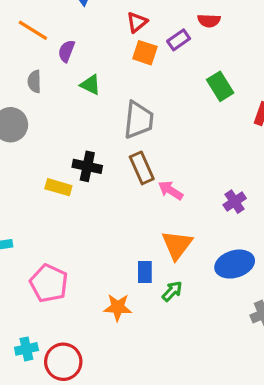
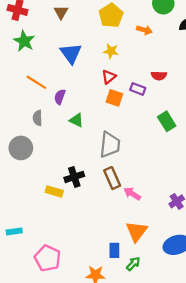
purple rectangle: (179, 40) -> (138, 89), turned 56
black cross: (87, 166) -> (74, 177), turned -30

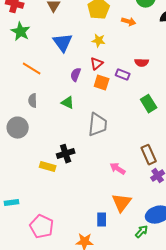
purple semicircle: (60, 97) -> (76, 75), moved
brown rectangle: (112, 178) -> (149, 155), moved
green arrow: (133, 264) -> (142, 232), moved

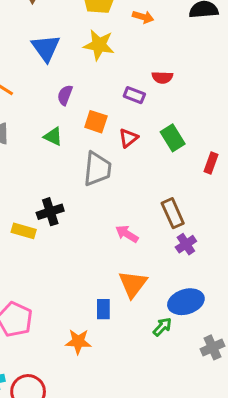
yellow star: (99, 41) -> (99, 45), size x1.5
red triangle: (97, 64) -> (128, 138), moved
orange square: (102, 83) -> (96, 122), moved

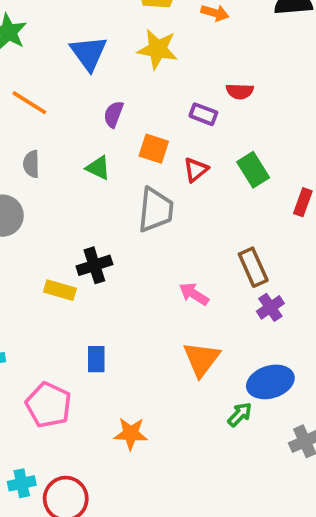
blue rectangle: (103, 309) -> (96, 359), moved

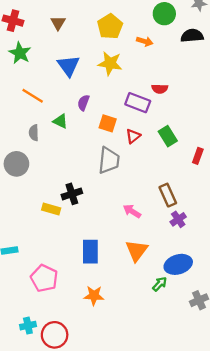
purple rectangle: (203, 114) -> (138, 103), size x1.5
green triangle: (98, 168) -> (60, 121), moved
blue rectangle: (96, 359) -> (90, 252), moved, size x1.5

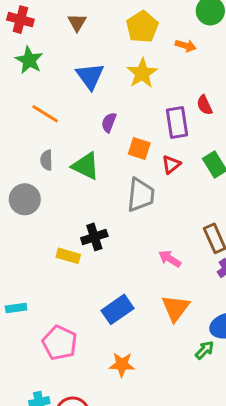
yellow star: (110, 63) -> (142, 73), turned 30
red semicircle: (160, 89) -> (205, 105), turned 63
purple rectangle: (138, 103) -> (177, 122), turned 60
green triangle: (60, 121) -> (86, 166), moved, size x1.5
blue rectangle: (90, 252) -> (118, 309), turned 55

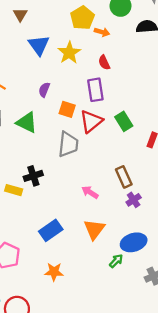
yellow pentagon: (142, 27) -> (82, 18), moved
blue triangle: (90, 76) -> (39, 45), moved
red semicircle: (205, 105) -> (104, 63), moved
red triangle: (171, 165) -> (91, 121), size x1.6

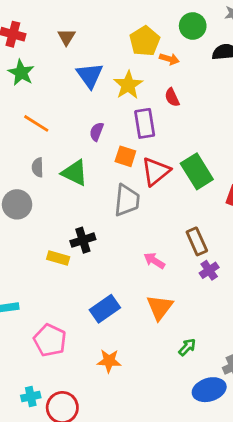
purple rectangle: (95, 90) -> (145, 123), moved
green rectangle: (124, 121) -> (197, 171), size x1.4
blue ellipse: (134, 242) -> (209, 390), moved

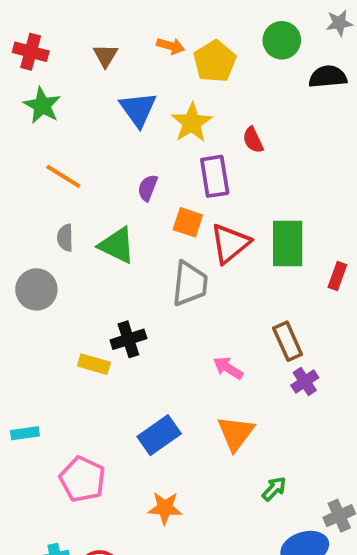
orange arrow: (169, 59) -> (171, 46), moved
green rectangle: (197, 171) -> (288, 243), turned 32

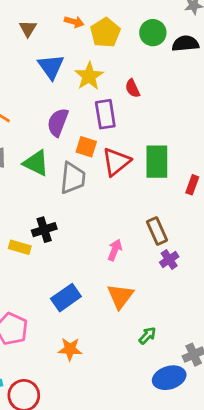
green circle: (282, 40) -> (153, 33), moved
purple semicircle: (148, 188) -> (58, 122), size x1.5
gray trapezoid: (190, 284) -> (73, 178), moved
pink arrow: (228, 368) -> (115, 250), turned 80

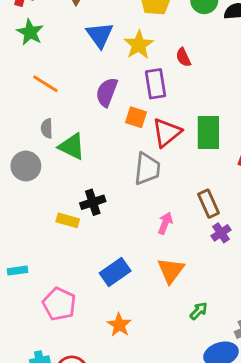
green triangle: (36, 163) -> (72, 146), moved
gray trapezoid: (73, 178) -> (147, 169), moved
orange star: (70, 349) -> (119, 325), turned 30

